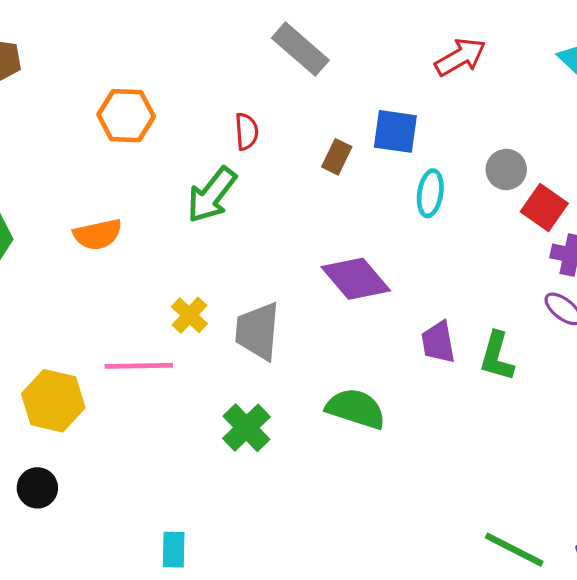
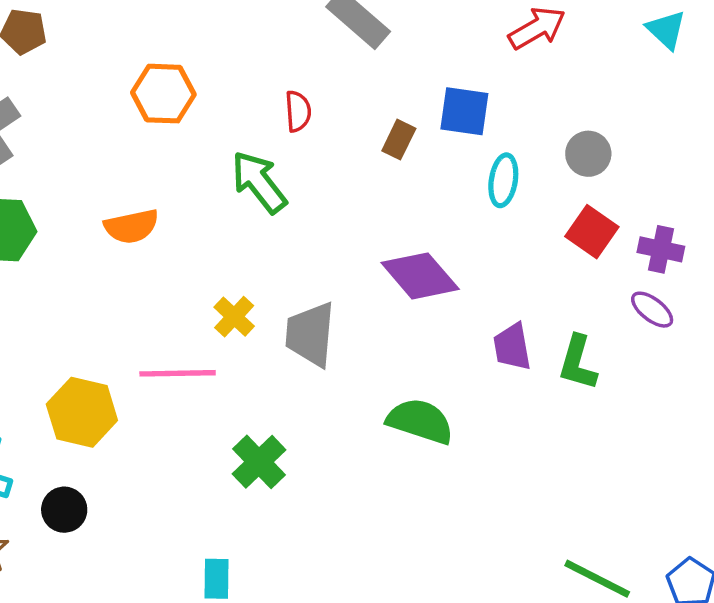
green arrow: (212, 195) -> (259, 182), turned 104
red square: (544, 208) -> (592, 232), moved
green cross: (246, 428) -> (259, 462), moved

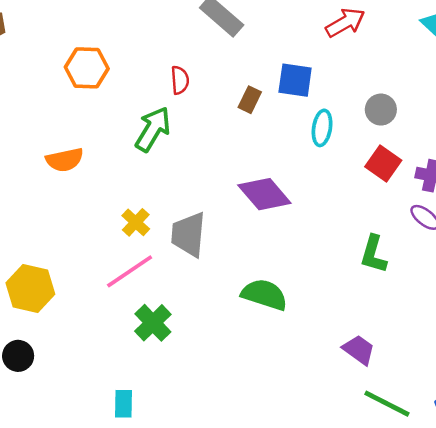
green arrow: (259, 182) -> (153, 129), turned 69
purple trapezoid: (512, 347) -> (359, 350), moved, turned 136
pink line: (178, 373) -> (130, 271), moved, turned -33

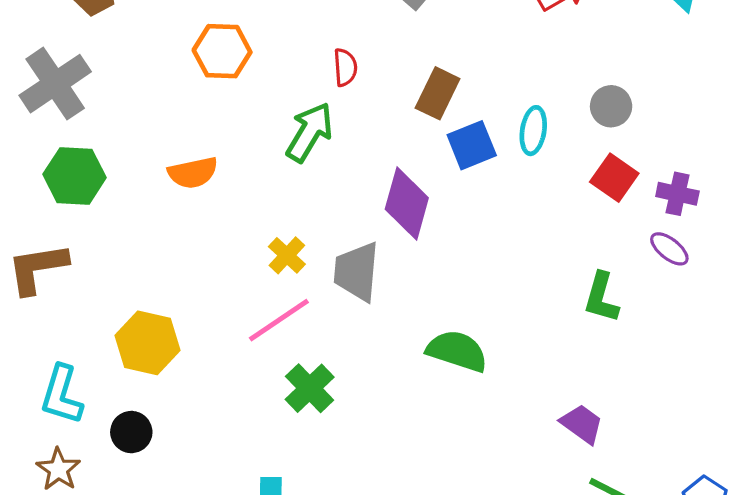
blue square: (295, 80) -> (472, 145), moved, turned -30
brown rectangle: (250, 100) -> (438, 93), size x1.4
purple diamond: (264, 194) -> (407, 203), moved, turned 56

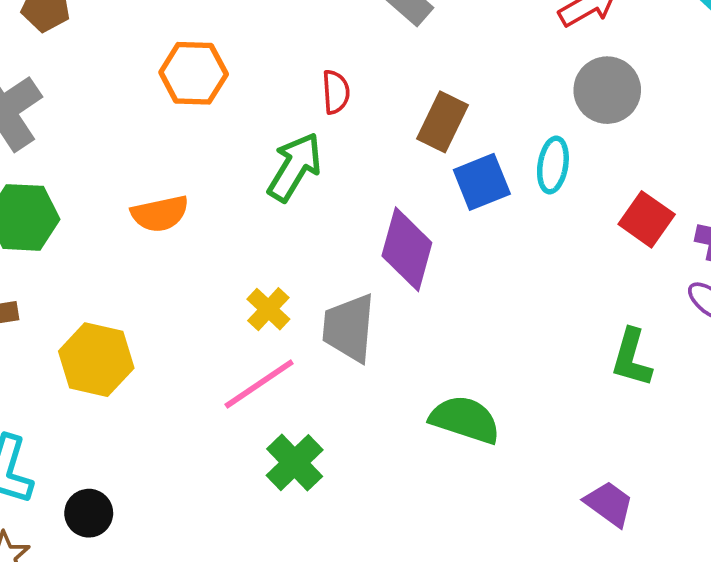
gray circle: (611, 106) -> (607, 90), moved, size x1.4
yellow hexagon: (148, 343) -> (96, 360), moved

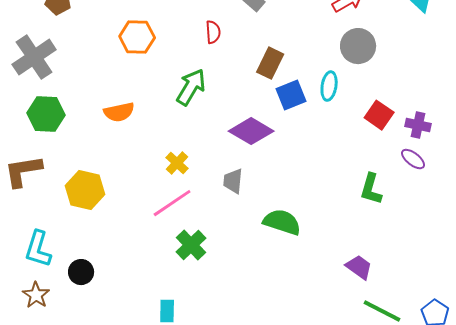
red semicircle: (336, 92) -> (213, 32), moved
purple diamond: (407, 249) -> (251, 131), turned -75
gray trapezoid: (349, 328) -> (233, 181), moved, size x0.7

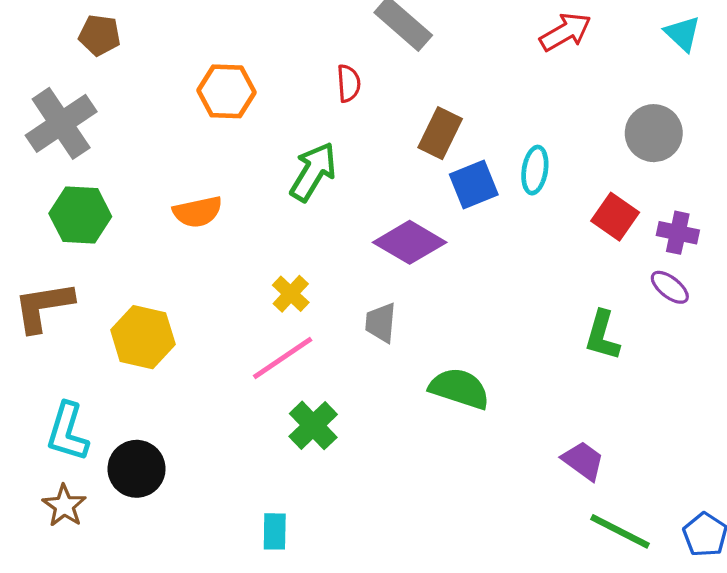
gray circle: (358, 46) -> (654, 133), moved
black circle: (81, 272) -> (137, 469), size x1.4

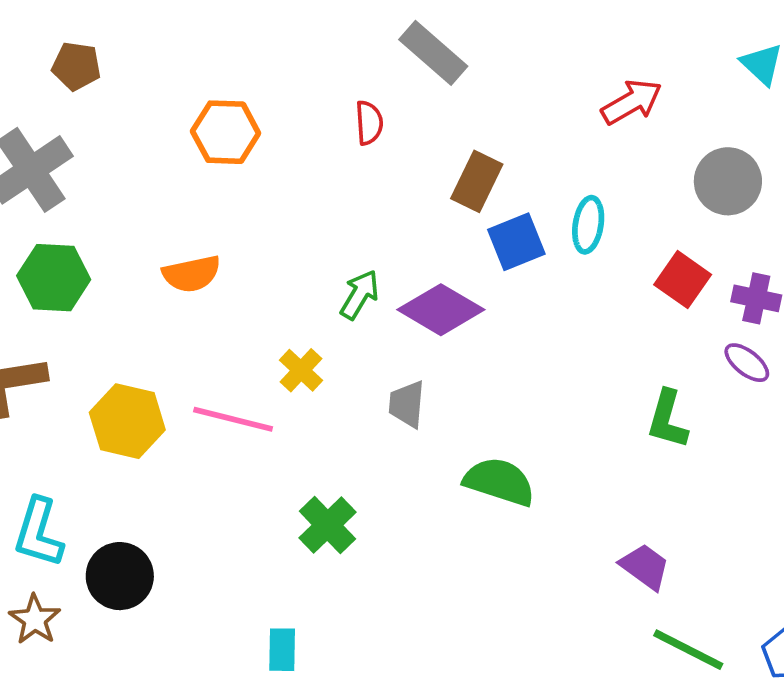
red arrow: (565, 32) -> (632, 102), moved
green arrow: (313, 172) -> (360, 295), moved, size x0.7
pink line: (283, 358) -> (233, 419), moved, turned 48

